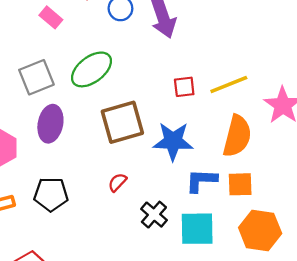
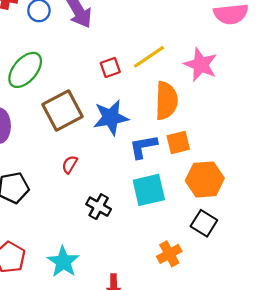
black cross: (154, 215) -> (99, 207), moved

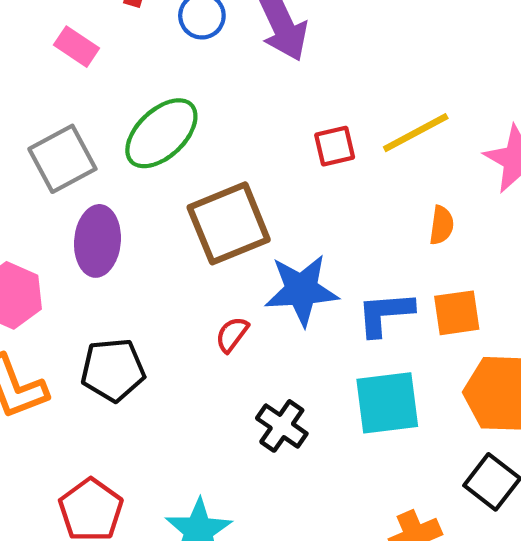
orange semicircle: (166, 101) -> (442, 225), size x0.5
blue star: (111, 117) -> (302, 290), moved

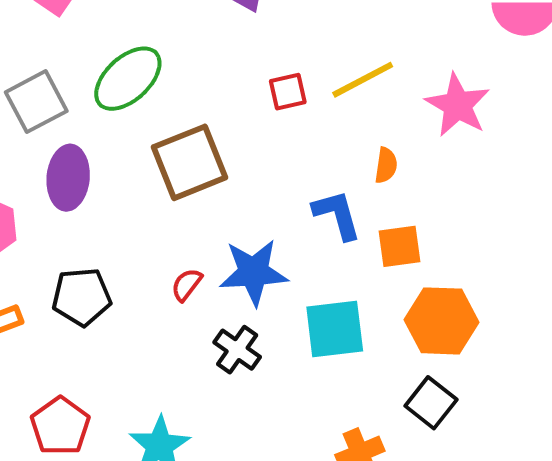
blue star: (302, 290) -> (254, 272), moved
blue L-shape: (385, 314) -> (337, 215), moved, turned 78
red semicircle: (232, 334) -> (187, 285), moved

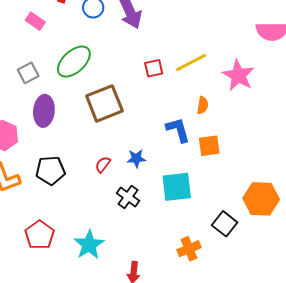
gray square: (36, 102) -> (28, 73), size x0.7
blue star: (254, 272) -> (136, 158), size x0.6
orange hexagon: (441, 321) -> (261, 199), moved

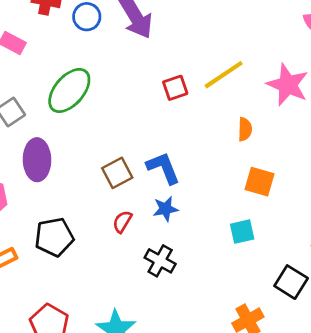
brown square: (104, 103) -> (117, 173), moved, size x0.6
blue L-shape: (178, 130) -> (163, 168), moved
orange square: (209, 146) -> (259, 182), turned 30
cyan square: (177, 187) -> (242, 232), moved, size x0.6

